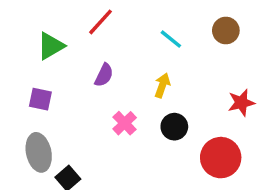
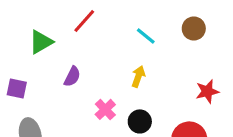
purple semicircle: (104, 75) -> (72, 76), moved
purple square: (40, 99) -> (17, 88), moved
black circle: (174, 127) -> (140, 121), moved

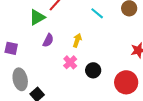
green triangle: (41, 42) -> (37, 17), moved
yellow arrow: (138, 76) -> (77, 40), moved

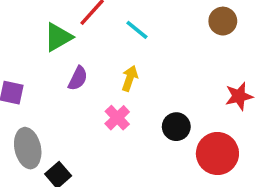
cyan line: (97, 13) -> (137, 30), moved
black circle: (93, 70) -> (176, 127), moved

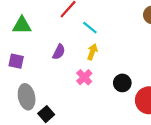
cyan line: (137, 30) -> (90, 28), moved
green triangle: (58, 37) -> (22, 25), moved, turned 30

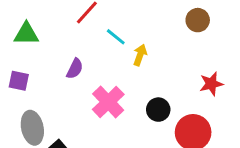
yellow arrow: (92, 52) -> (140, 55), moved
pink cross: (84, 77) -> (108, 102), size x1.5

